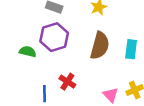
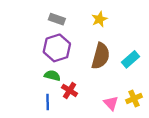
cyan rectangle: (131, 49) -> (131, 59), turned 42
green semicircle: (28, 52) -> (52, 76), moved

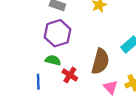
brown semicircle: (101, 56) -> (100, 61), moved
blue line: (48, 102) -> (38, 82), moved

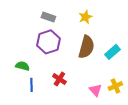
green semicircle: (53, 60) -> (22, 66), moved
brown semicircle: (100, 61) -> (86, 47), moved

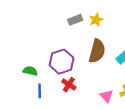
gray rectangle: (48, 17) -> (75, 20), moved, turned -40
purple hexagon: (48, 42) -> (62, 62), moved

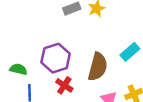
brown semicircle: (97, 51) -> (98, 67), moved

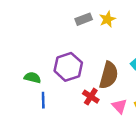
red cross: (64, 85) -> (91, 97), moved

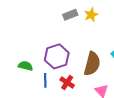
red cross: (91, 97) -> (67, 82), moved
blue line: (43, 100) -> (45, 80), moved

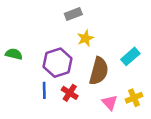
yellow star: (91, 15) -> (85, 38), moved
green semicircle: (25, 66) -> (14, 54), moved

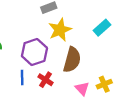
yellow star: (85, 38) -> (60, 30), size x1.5
cyan rectangle: (130, 56) -> (102, 28), moved

